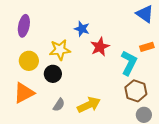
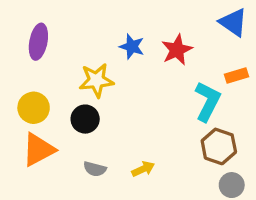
red star: (100, 47) -> (177, 50), moved
yellow circle: (29, 61) -> (34, 108), moved
gray semicircle: (59, 105) -> (95, 169), turned 72
yellow arrow: (89, 105) -> (143, 169), size x0.6

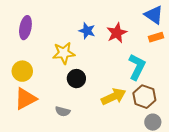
orange rectangle: (237, 76) -> (156, 37), moved
black circle: (85, 119) -> (76, 79), moved
yellow arrow: (143, 169) -> (114, 97), moved, size x1.6

